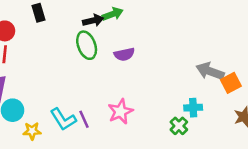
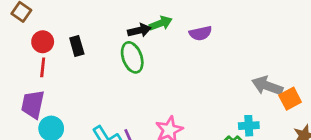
black rectangle: (39, 13) -> (77, 46), moved
purple semicircle: (124, 54) -> (200, 33), moved

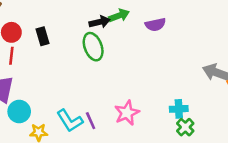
cyan cross: (249, 126) -> (179, 109), moved

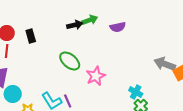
green ellipse: (93, 47) -> (70, 61), moved, turned -30
cyan cross: (179, 109) -> (136, 92), turned 32
pink star: (127, 113) -> (96, 76), moved

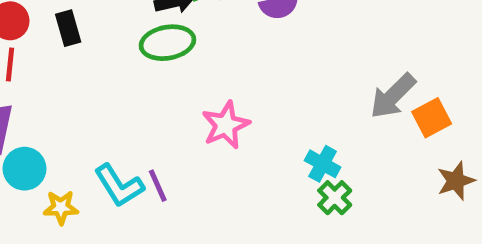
green ellipse: (70, 61) -> (167, 43), moved, turned -50
gray arrow: (165, 64) -> (393, 96), turned -65

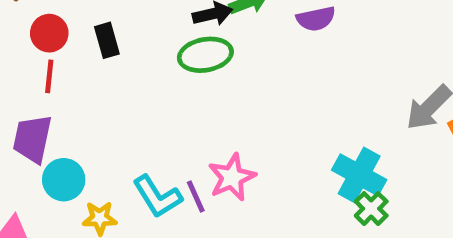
pink star: (226, 125) -> (232, 177), moved
cyan cross: (323, 164) -> (359, 175), size x1.5

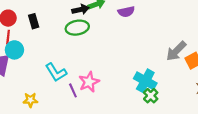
cyan circle: (64, 180) -> (14, 50), moved
cyan L-shape: (157, 196) -> (56, 72), moved

